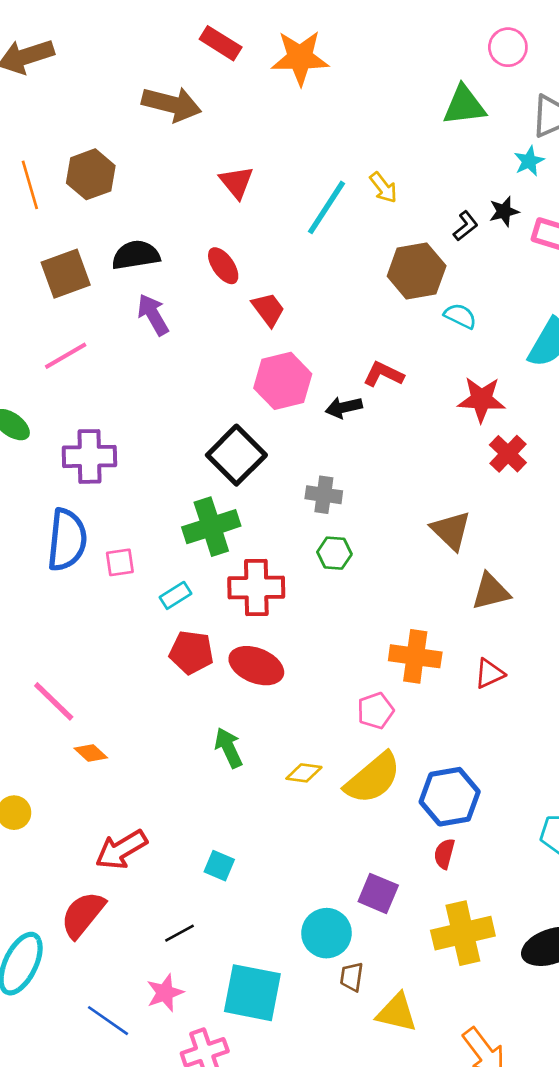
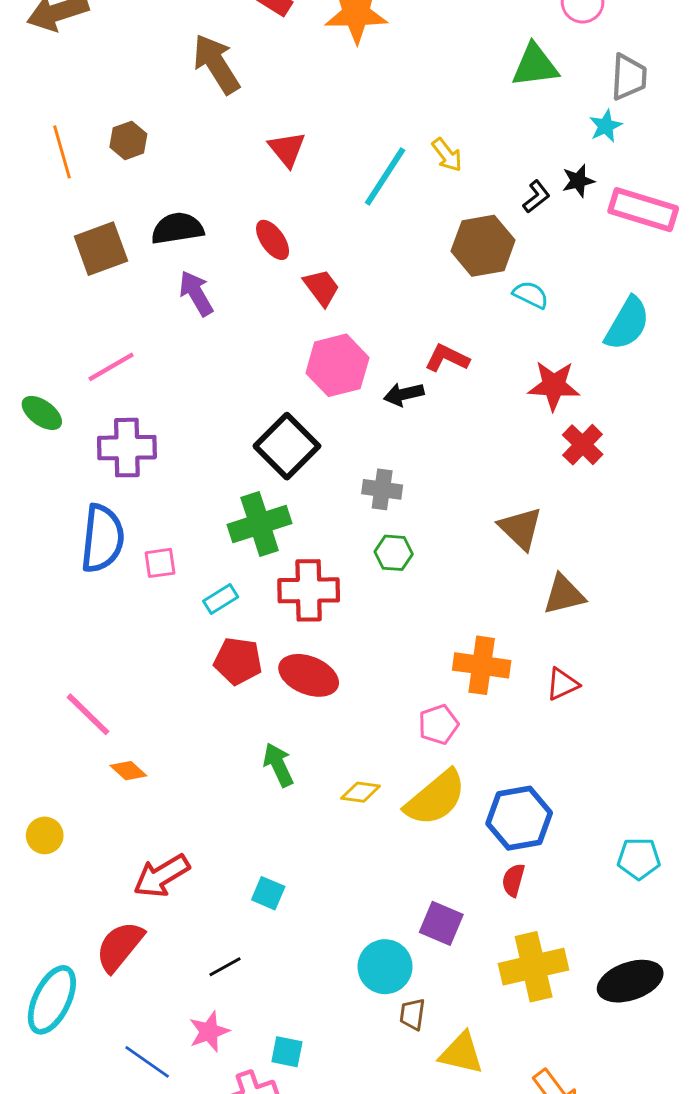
brown arrow: (172, 104) -> (216, 64), turned -136
brown hexagon: (91, 174) -> (128, 140), size x0.7
pink line: (66, 356) -> (111, 367), moved
cyan square: (252, 993) -> (287, 1052), moved, size x0.5

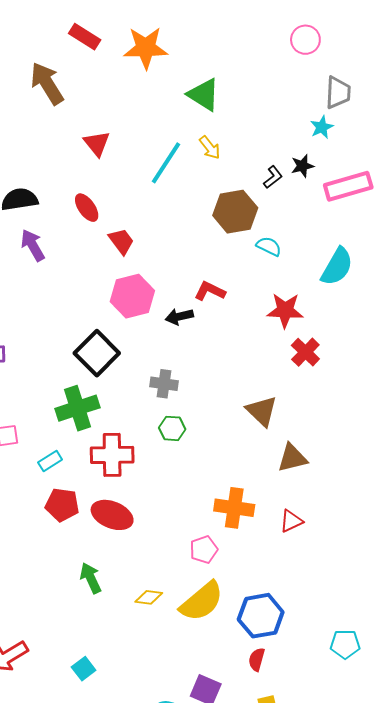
green triangle: (535, 65) -> (204, 95), moved, turned 39
pink rectangle: (643, 210) -> (348, 186), turned -33
cyan square: (268, 893) -> (84, 669), turned 30

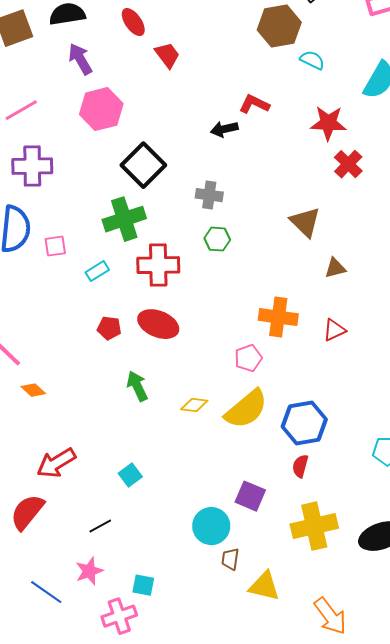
pink hexagon: (132, 296) -> (101, 109), moved
brown triangle: (292, 458) -> (335, 268), size x0.7
red pentagon: (62, 505) -> (109, 328), moved, size x0.7

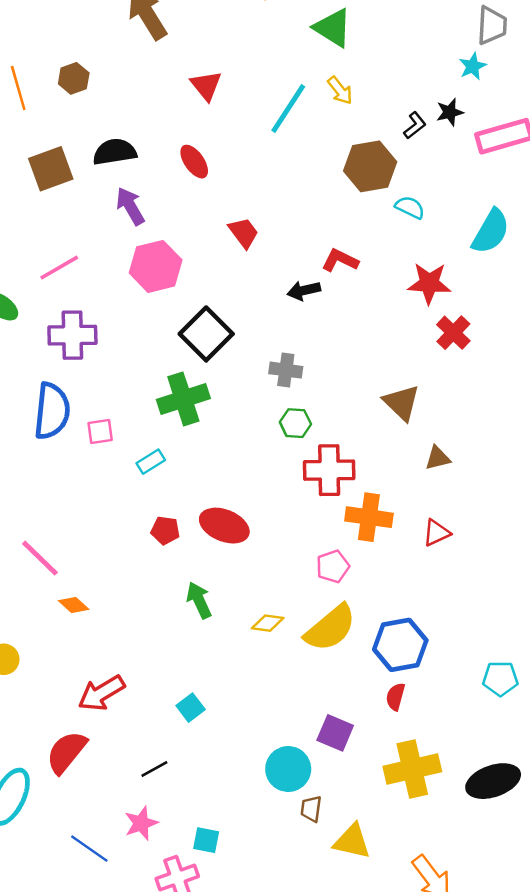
red trapezoid: (167, 55) -> (244, 233), moved
red cross: (158, 265) -> (329, 470), moved

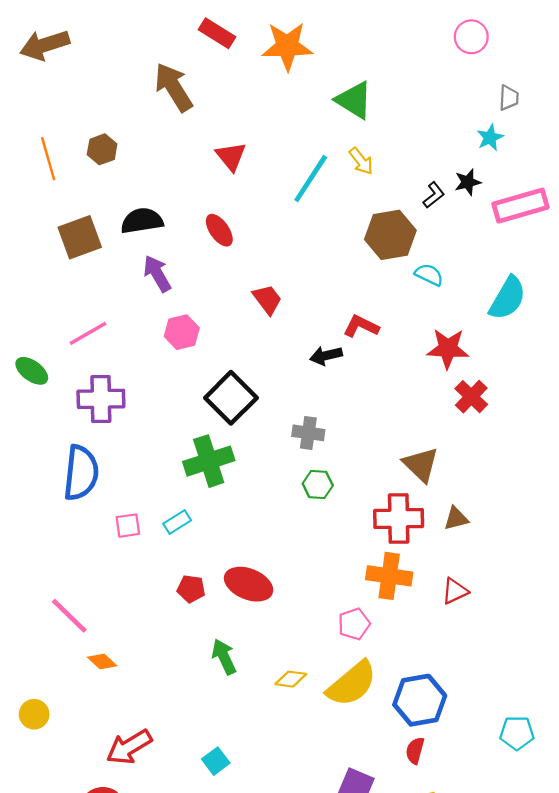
gray trapezoid: (492, 25) -> (509, 98), size x0.7
pink hexagon: (156, 266) -> (182, 332), size x0.7
pink square: (100, 432) -> (128, 526), moved
red cross: (329, 470) -> (399, 518), moved

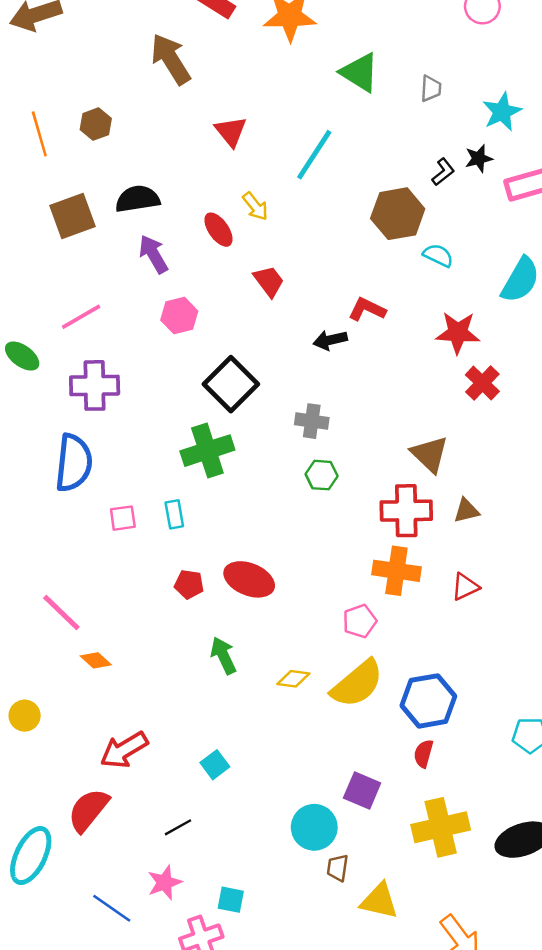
gray trapezoid: (509, 98) -> (431, 88), moved
cyan star: (490, 138) -> (502, 112), size x1.4
yellow arrow: (361, 161) -> (255, 206), moved
red ellipse: (219, 230) -> (218, 230), moved
cyan rectangle: (177, 522) -> (174, 514), turned -68

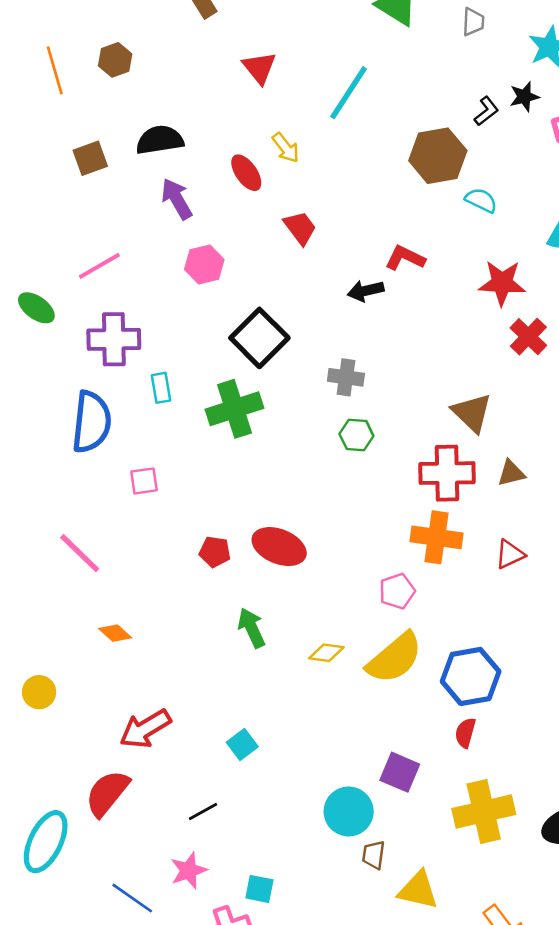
brown square: (72, 216) -> (90, 158), size x0.7
cyan rectangle: (174, 514) -> (161, 388), moved
pink line: (61, 613) -> (80, 553), moved

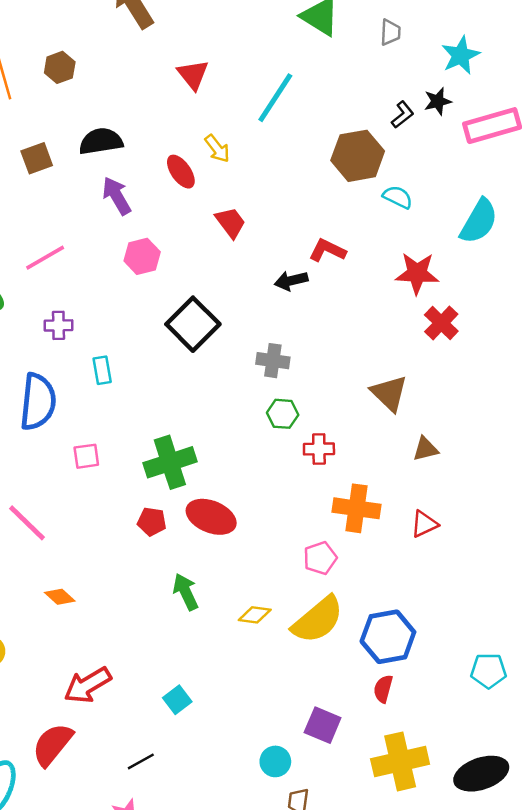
purple cross: (114, 339) -> (58, 325), size x0.6
green cross: (234, 409) -> (170, 462), moved
red cross: (447, 473) -> (319, 449), moved, size x0.6
cyan circle: (349, 812) -> (275, 761), size x0.7

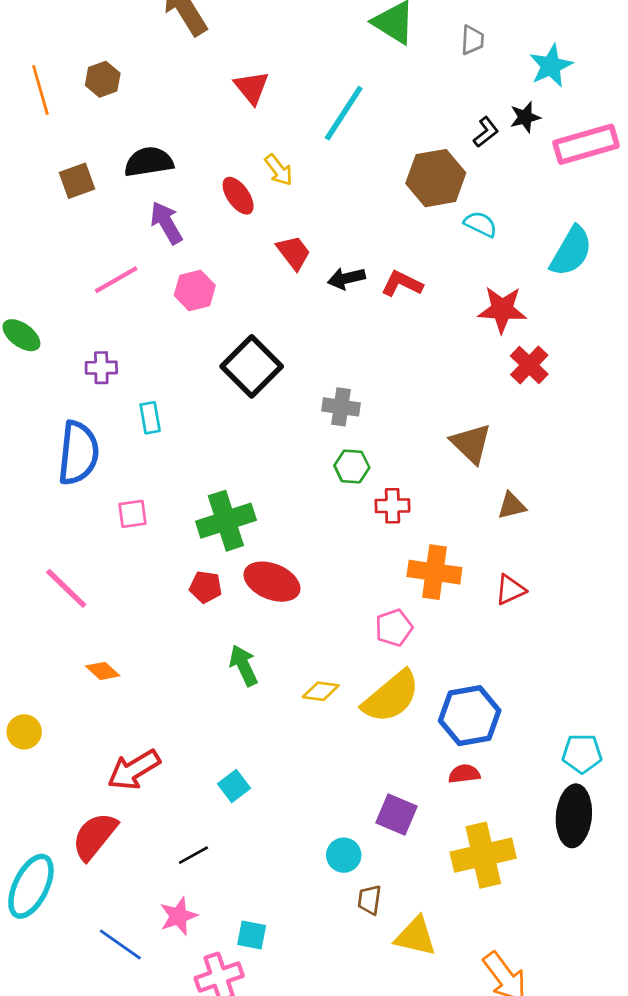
pink line: (45, 258) -> (116, 280), moved
black arrow: (291, 281) -> (346, 278), moved
red semicircle: (383, 689) -> (464, 774), turned 68
black ellipse: (481, 774) -> (574, 816), moved, turned -66

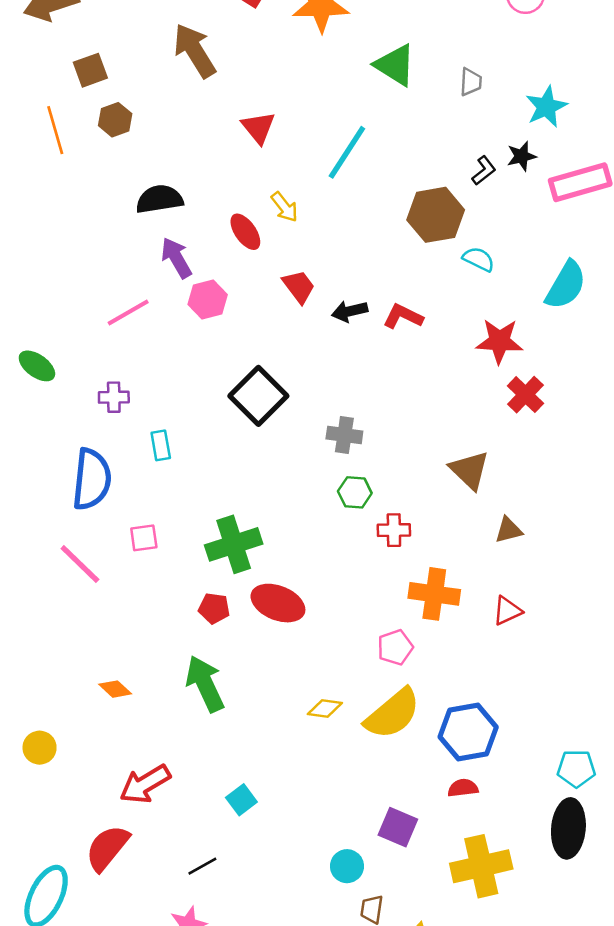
brown square: (77, 181) -> (90, 70), moved
pink hexagon: (195, 290) -> (208, 299), moved
pink line: (66, 588) -> (80, 564), moved
green arrow: (244, 666) -> (205, 684), moved, size x1.4

